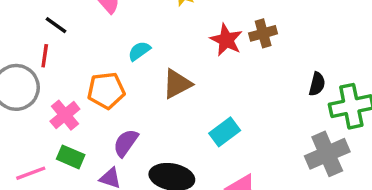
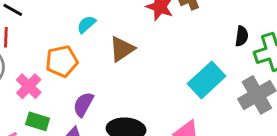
cyan rectangle: (225, 132) -> (207, 80), moved, size x1.4

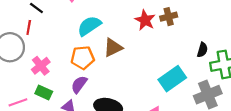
cyan semicircle: (86, 24) -> (89, 26), size x1.6
orange pentagon: (62, 61) -> (83, 58), moved

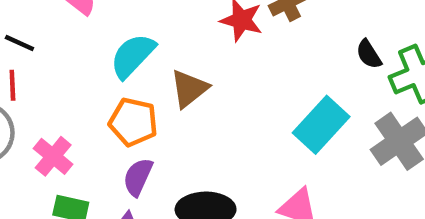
black semicircle: (202, 50) -> (369, 54), turned 144
orange pentagon: (83, 58) -> (133, 122), turned 30

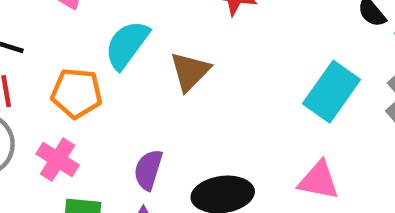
orange pentagon: (133, 122) -> (77, 93), moved

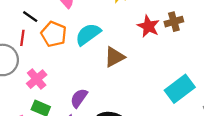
orange pentagon: (77, 93) -> (54, 34), moved

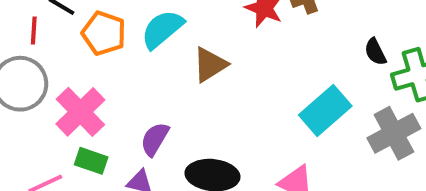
red line: (22, 38) -> (34, 30), moved
pink cross: (37, 79) -> (80, 112), size x1.4

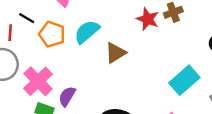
purple semicircle: (155, 139) -> (67, 96), moved

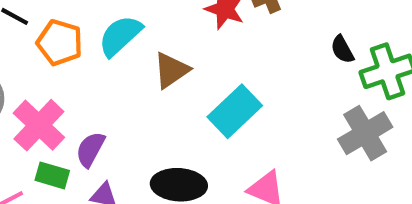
cyan rectangle: (184, 80) -> (235, 111), moved

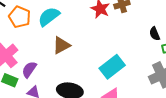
brown triangle: (171, 70) -> (61, 45), moved
cyan rectangle: (235, 111) -> (112, 67), moved

